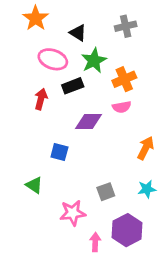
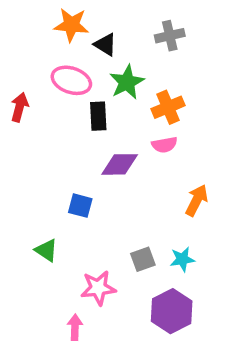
orange star: (36, 18) -> (71, 25), moved, turned -30
black rectangle: (73, 86) -> (98, 116), turned -72
red arrow: (41, 99) -> (19, 107), moved
cyan star: (147, 189) -> (182, 259), moved
pink arrow: (95, 242) -> (75, 327), moved

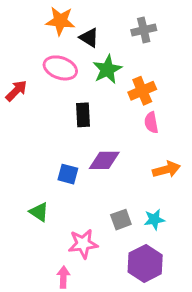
red arrow: (19, 107) -> (16, 91), turned 30
black rectangle: (98, 116) -> (83, 115), moved
pink semicircle: (164, 145) -> (151, 123), moved, turned 90
purple diamond: (120, 164) -> (104, 160), moved
orange arrow: (197, 200) -> (166, 169), turned 48

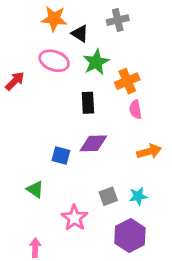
gray cross: (144, 30) -> (118, 20), moved
black rectangle: (83, 115) -> (88, 103), moved
pink star: (83, 244) -> (74, 218), turned -30
pink arrow: (63, 277) -> (35, 248), moved

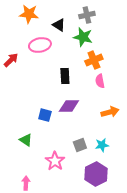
orange star: (54, 19) -> (29, 14), moved
pink ellipse: (54, 61) -> (40, 45), turned -30
green star: (96, 62) -> (83, 37), moved, turned -30

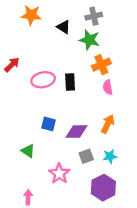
pink ellipse: (40, 45) -> (43, 80), moved
purple diamond: (69, 106) -> (77, 131), moved
orange arrow: (110, 112) -> (108, 124), moved, turned -48

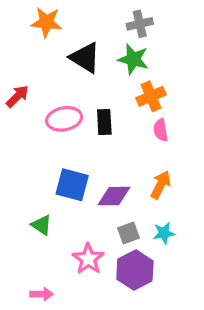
black triangle: (64, 27) -> (85, 58), moved, size x1.5
blue square: (49, 124) -> (72, 185), size x1.5
purple hexagon: (103, 188) -> (135, 270), moved
pink arrow: (28, 197) -> (42, 294), turned 88

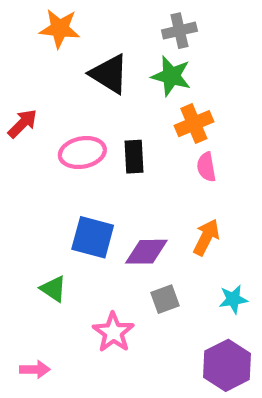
cyan star: (164, 233) -> (233, 299), moved
purple hexagon: (135, 270) -> (227, 365), moved
pink arrow: (42, 294) -> (35, 369), moved

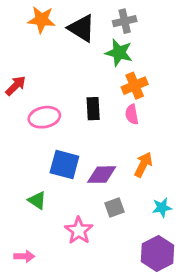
black triangle: (109, 74) -> (82, 28), moved
pink ellipse: (82, 153) -> (44, 117), moved
pink semicircle: (206, 167) -> (132, 114), moved

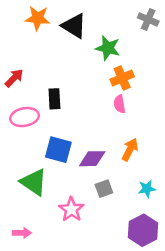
gray cross: (125, 21) -> (148, 19), moved, turned 36
black rectangle: (93, 109) -> (54, 99), moved
pink ellipse: (44, 117) -> (25, 117), moved
green triangle: (37, 200) -> (34, 182), size x1.6

